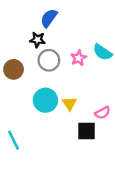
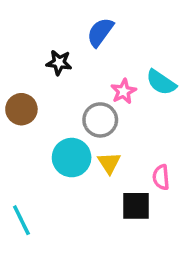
blue semicircle: (49, 18) -> (100, 32), moved
gray circle: (49, 60) -> (100, 120), moved
pink semicircle: (102, 113) -> (161, 177), turned 112

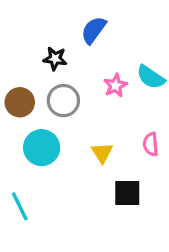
gray circle: (100, 120) -> (63, 101), moved
cyan circle: (72, 158) -> (42, 148), moved
pink semicircle: (161, 177) -> (151, 144), moved

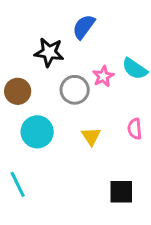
black star: (55, 59) -> (49, 52), size x1.4
gray circle: (63, 101) -> (75, 90), moved
black square: (127, 193) -> (121, 192), moved

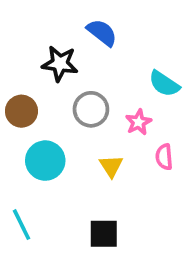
blue semicircle: (84, 27) -> (102, 33), turned 92
pink star: (103, 76) -> (139, 122), moved
black square: (121, 192) -> (104, 234), moved

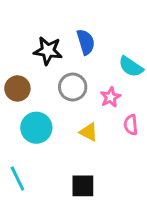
blue semicircle: (102, 33) -> (86, 42), moved, turned 35
yellow triangle: (111, 166) -> (89, 132), turned -30

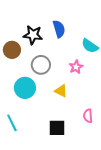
gray circle: (73, 87) -> (41, 65), moved
brown circle: (17, 88) -> (12, 50), moved
pink semicircle: (131, 125) -> (88, 116), moved

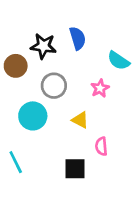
pink semicircle: (88, 116) -> (101, 146), moved

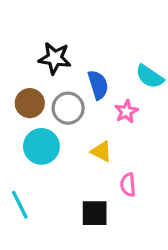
blue semicircle: (78, 38) -> (98, 85), moved
brown circle: (16, 66) -> (30, 103), moved

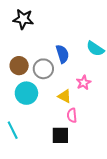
black star: (55, 58) -> (23, 19), moved
pink star: (126, 111) -> (84, 83), moved
pink semicircle: (128, 185) -> (72, 115), moved

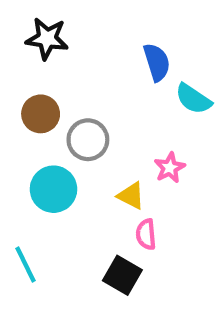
blue semicircle: (62, 54) -> (157, 62), moved
brown circle: (19, 66) -> (41, 114), moved
black square: (60, 135) -> (122, 275), turned 30

